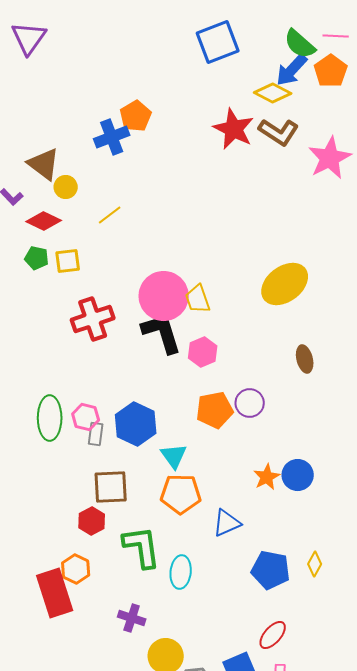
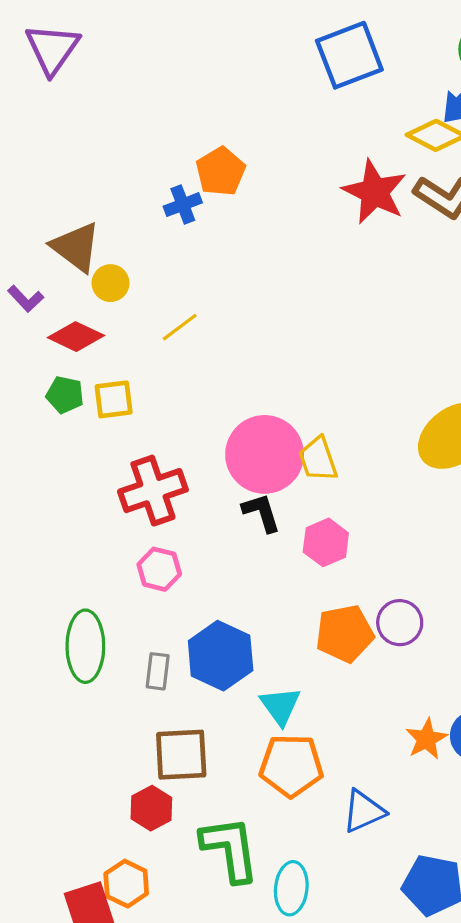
blue cross: (112, 137) -> (183, 205), size x0.7
black L-shape: (162, 333) -> (261, 513), size x0.6
pink hexagon: (86, 417) -> (159, 569), moved

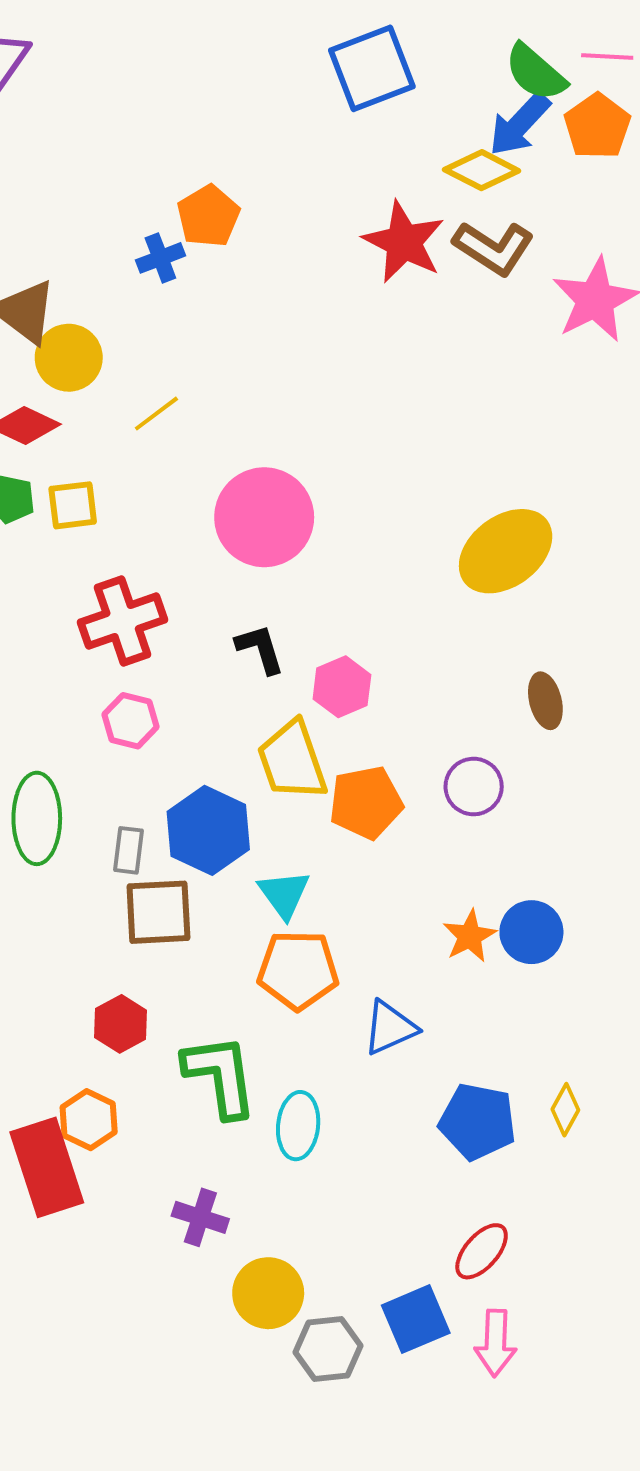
yellow circle: (111, 283) -> (69, 358), size x1.4
pink circle: (265, 454) -> (264, 517), moved
yellow trapezoid: (318, 459) -> (292, 761), moved, size x1.4
purple circle: (400, 623) -> (474, 787), moved
brown square: (181, 755) -> (158, 912), moved

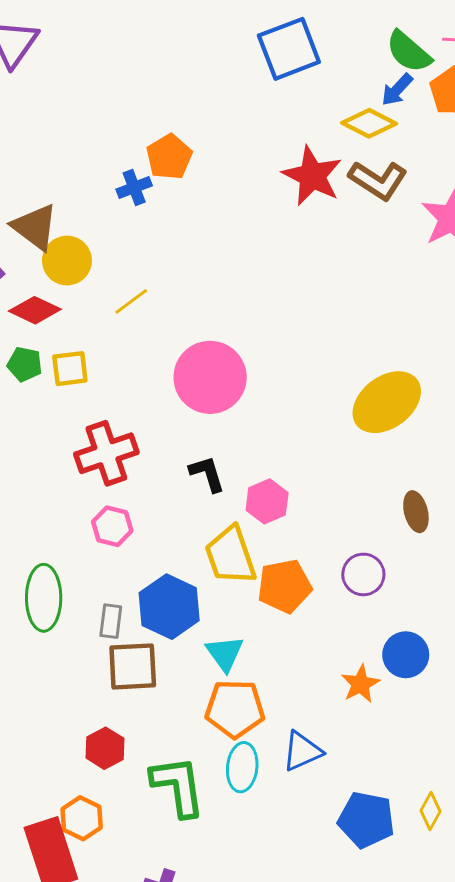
blue arrow: (519, 124) -> (397, 90), size x0.7
blue circle: (531, 932) -> (406, 655), moved
cyan ellipse: (298, 1126) -> (242, 767), moved

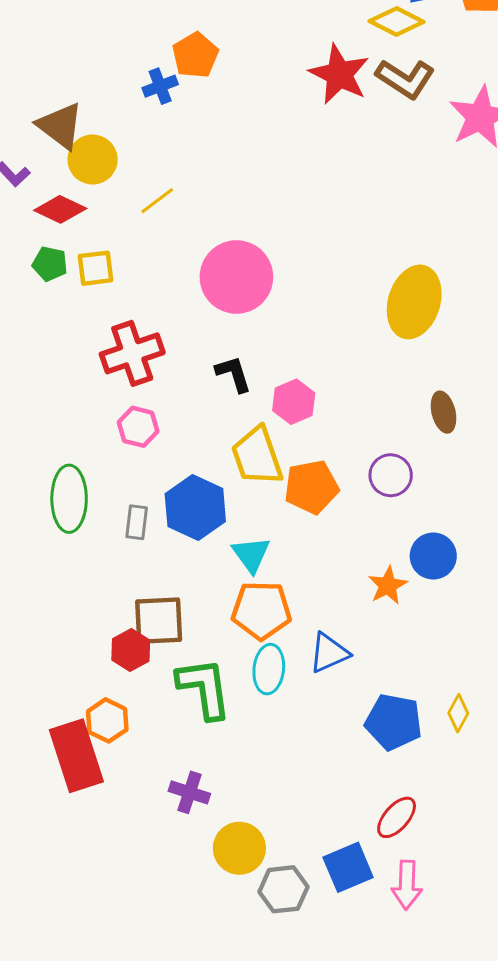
yellow ellipse: (387, 402) -> (414, 302), turned -36
brown square: (133, 666) -> (159, 621), moved

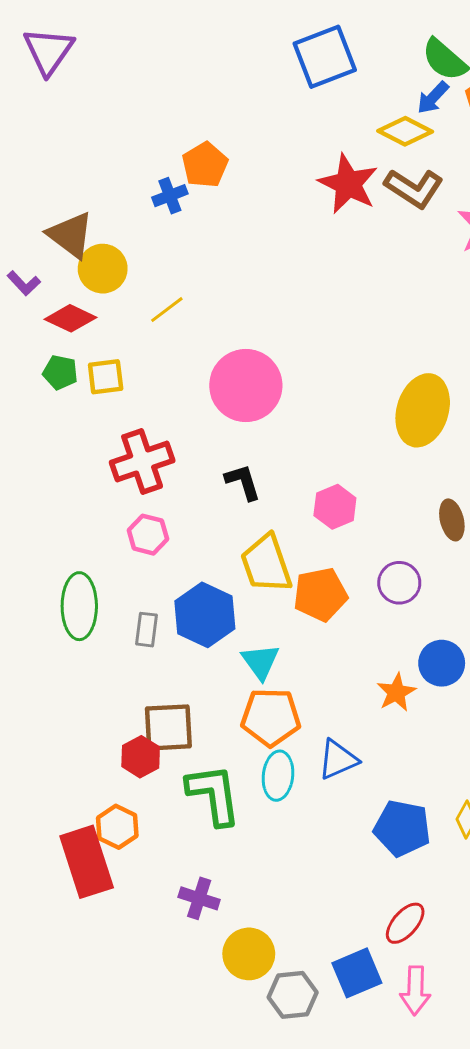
pink hexagon: (294, 402) -> (335, 507), moved

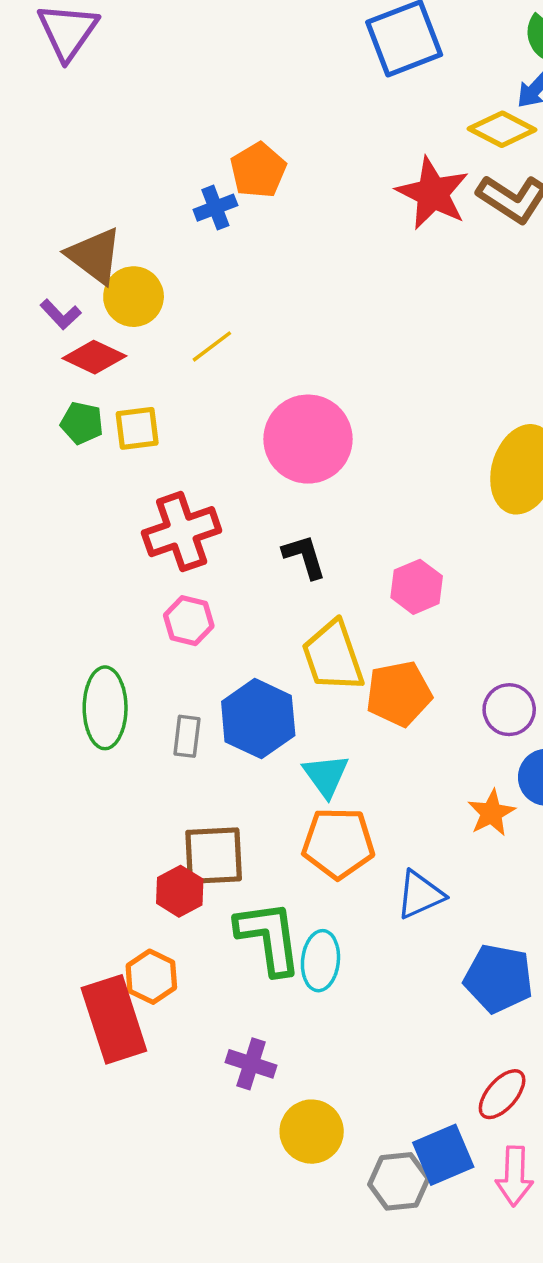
purple L-shape: (24, 283) -> (61, 314), moved
purple circle: (399, 583) -> (509, 710), moved
cyan ellipse: (278, 776) -> (320, 961), moved
gray hexagon: (293, 995) -> (399, 1181), moved

